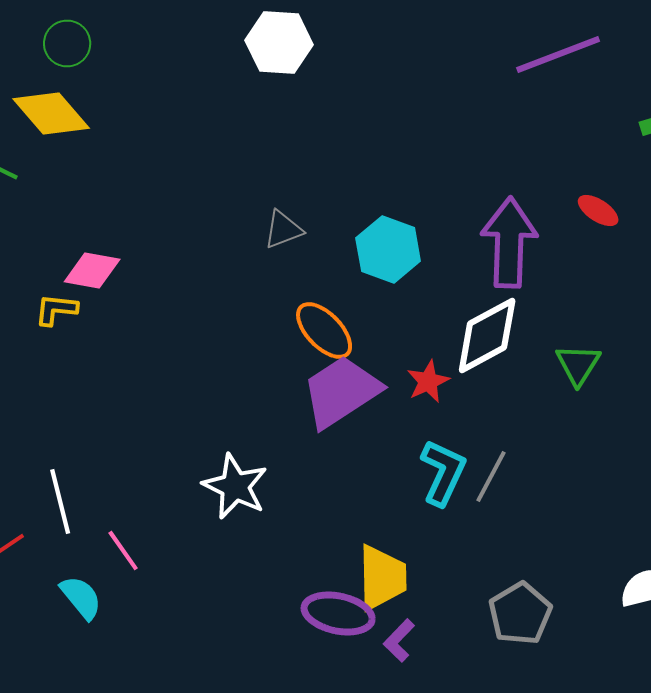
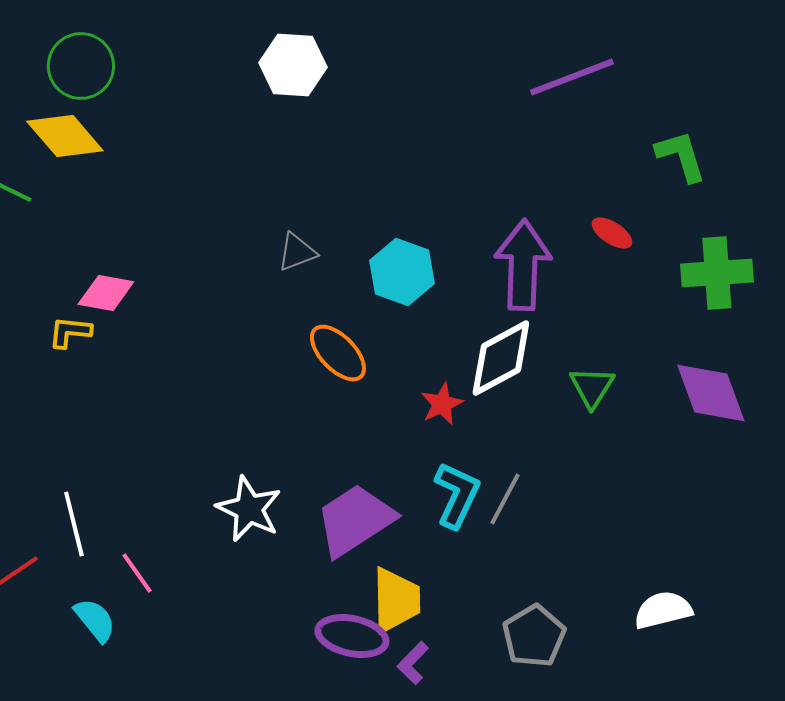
green circle: (67, 44) -> (81, 66), size x1.4
purple trapezoid: (341, 392) -> (355, 520), moved

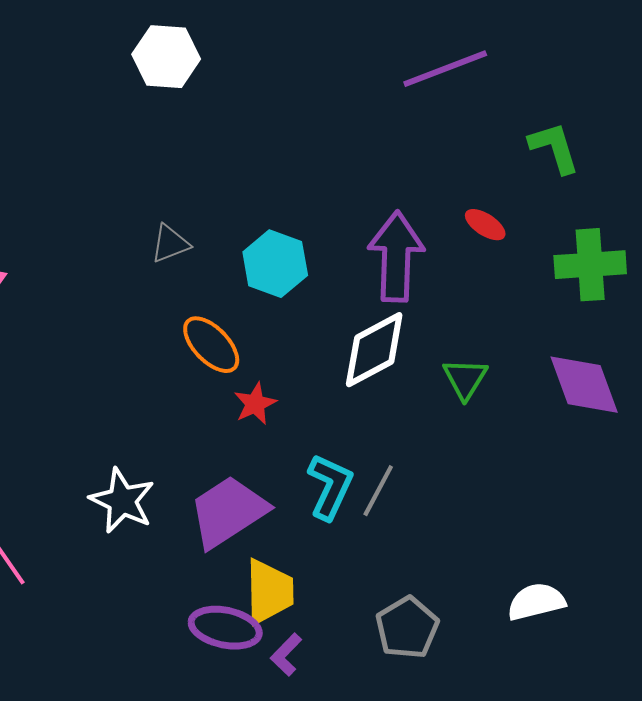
red star: (442, 404) -> (255, 404), moved

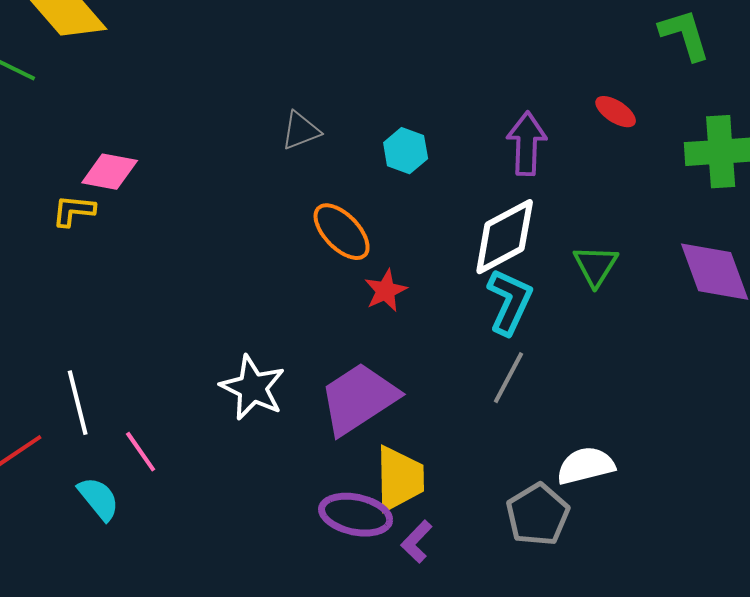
purple arrow: (396, 257) -> (527, 144), size x0.7
cyan hexagon: (275, 264) -> (406, 151), size x0.7
cyan L-shape: (330, 487) -> (510, 302), moved
white semicircle: (536, 602) -> (586, 466), moved

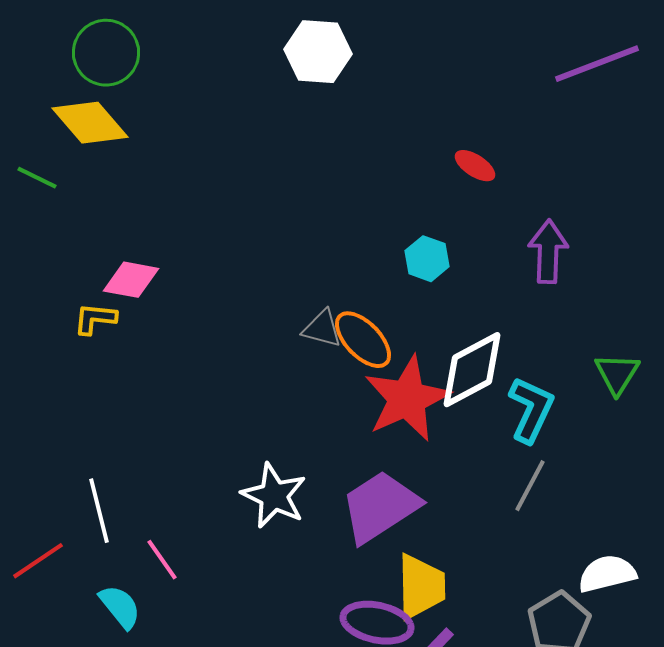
red ellipse: (616, 112) -> (475, 166), moved
gray triangle: (301, 131) -> (322, 329), moved, turned 36
white diamond: (505, 237) -> (472, 370), moved
red star: (386, 291) -> (407, 399), size x2.0

